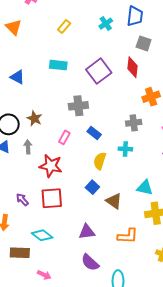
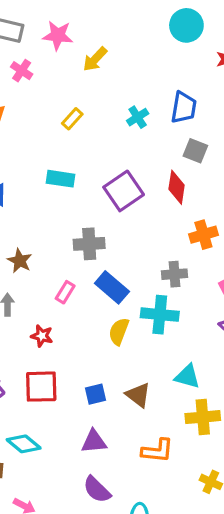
blue rectangle: (94, 133) -> (112, 287), size x1.5
cyan cross: (125, 149) -> (160, 315), size x1.6
red star: (51, 166) -> (42, 336), size x0.6
blue square: (92, 187) -> (96, 394), moved, turned 32

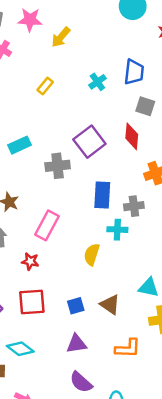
cyan rectangle: (61, 179) -> (19, 145), moved, turned -30
gray cross: (89, 244) -> (58, 166), moved
blue rectangle: (112, 287) -> (102, 195), moved, turned 56
pink rectangle: (65, 292) -> (47, 225), size x1.6
cyan cross: (160, 315) -> (117, 230), moved, size x0.7

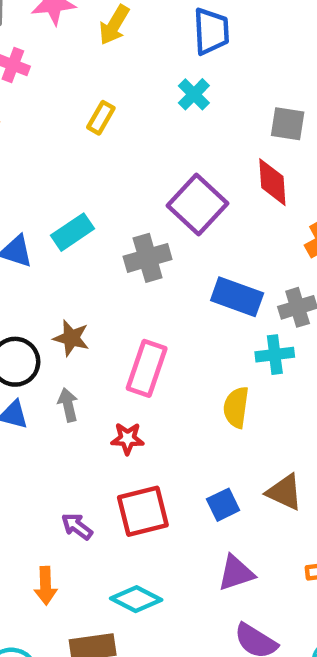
blue trapezoid: (134, 72) -> (211, 31), moved
blue rectangle: (102, 195) -> (237, 297), turned -64

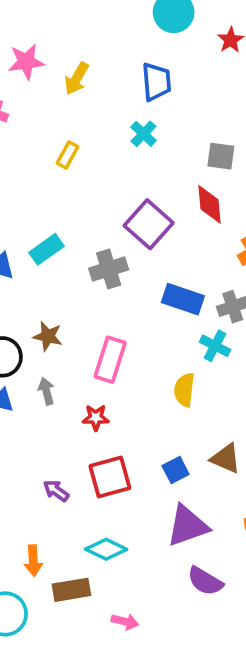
cyan cross: (275, 355) -> (215, 346), turned 36
purple triangle: (236, 573) -> (188, 526), size x1.4
orange arrow: (46, 586) -> (33, 561), moved

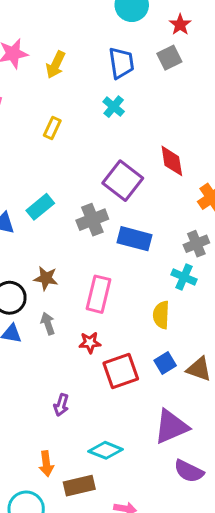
gray square: (221, 156) -> (169, 58), moved, turned -30
blue rectangle: (183, 299) -> (134, 239), moved
blue square: (176, 470) -> (165, 363), moved
red square: (110, 477) -> (121, 371), moved
purple arrow: (56, 491) -> (61, 405), turned -105

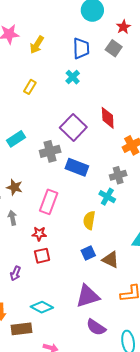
gray square: (169, 58) -> (114, 48), turned -35
red square: (121, 371) -> (42, 256), moved, size x0.7

